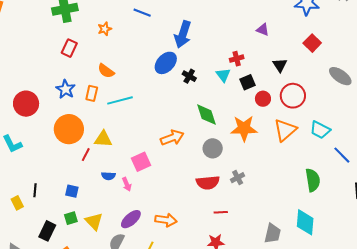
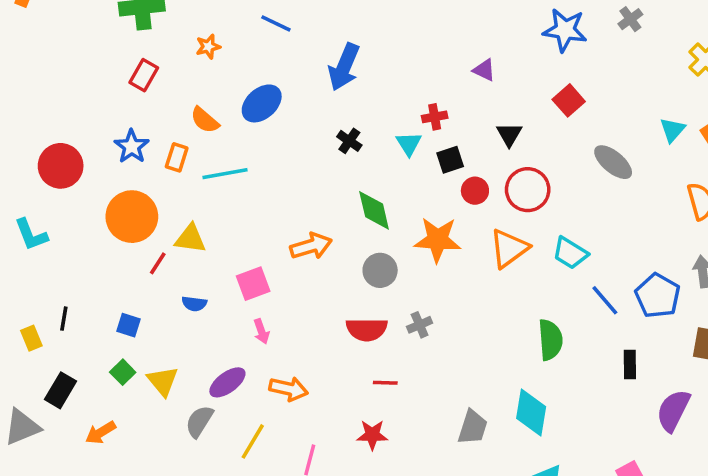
blue ellipse: (166, 63) -> (262, 103), moved
pink arrow: (127, 184) -> (261, 331), moved
green square: (71, 218) -> (123, 372), turned -32
black rectangle: (47, 231) -> (60, 390), moved

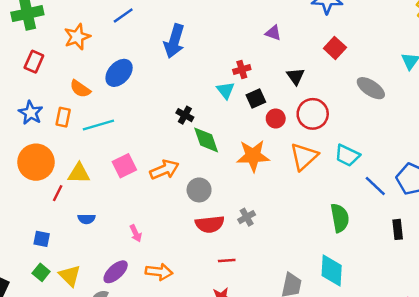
blue line: (276, 23) -> (123, 15), turned -55
orange star: (208, 47) -> (77, 37), size x1.5
black cross: (349, 141) -> (185, 115), moved
gray circle: (380, 270) -> (199, 190), moved
pink square: (253, 284) -> (124, 166), moved

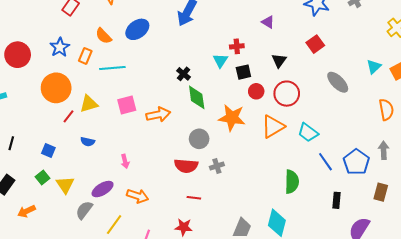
yellow triangle: (79, 173) -> (89, 104), turned -30
gray circle: (199, 190) -> (199, 139), moved

